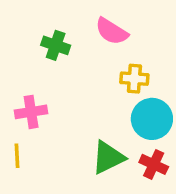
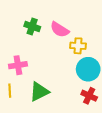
pink semicircle: (112, 31) -> (60, 30), moved
green triangle: (108, 157) -> (39, 92), moved

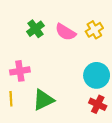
green cross: (32, 26) -> (35, 29), turned 35
yellow cross: (78, 46) -> (94, 30), moved, turned -35

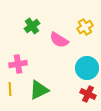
pink semicircle: (65, 32) -> (59, 40), moved

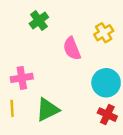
green cross: (32, 26) -> (39, 20), moved
pink semicircle: (59, 40) -> (72, 49), turned 36

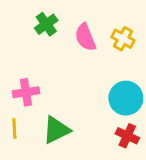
yellow cross: (104, 33) -> (123, 39), turned -30
pink semicircle: (72, 49) -> (85, 37), moved

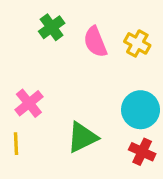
pink cross: (26, 92) -> (29, 103), turned -30
green triangle: (56, 130) -> (82, 137), moved

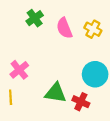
green triangle: (82, 137) -> (56, 93), turned 35
red cross: (142, 152) -> (81, 102), moved

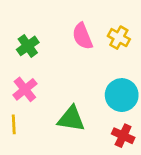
green cross: (35, 18) -> (28, 46), moved
red cross: (81, 102) -> (123, 136), moved

